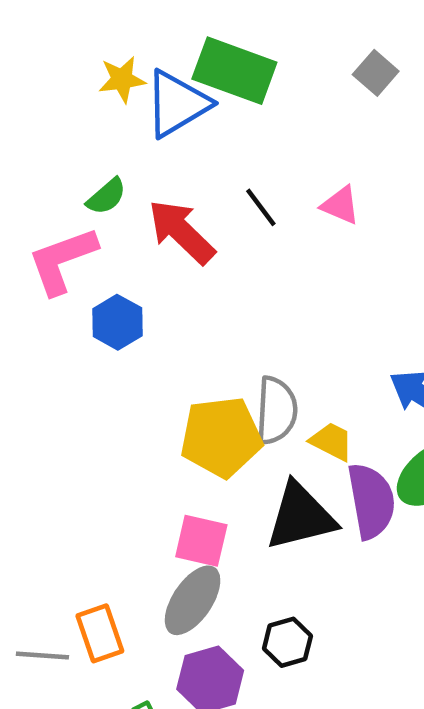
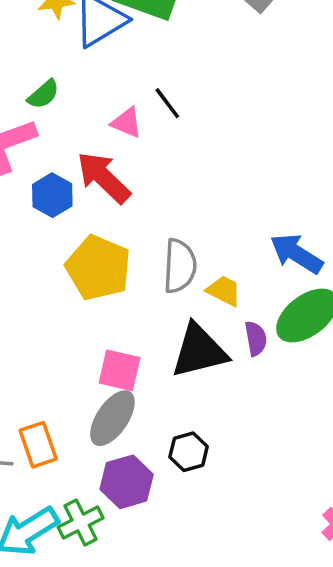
pink triangle: (340, 205) -> (127, 123), moved
red arrow: (181, 232) -> (104, 178), moved
yellow pentagon: (221, 437) -> (98, 268), moved, turned 30
purple semicircle: (371, 501) -> (256, 339), size x0.6

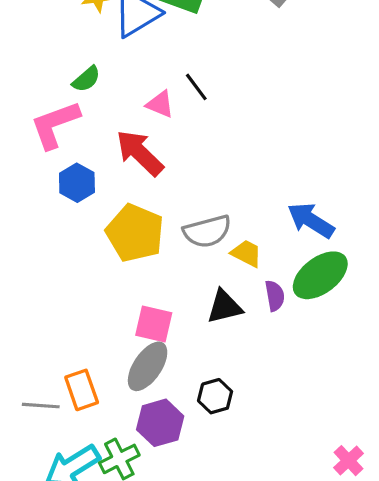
blue hexagon: (52, 195) -> (77, 183), moved
gray semicircle: (180, 266) -> (207, 231), turned 72
black triangle: (199, 351) -> (224, 307), size x0.7

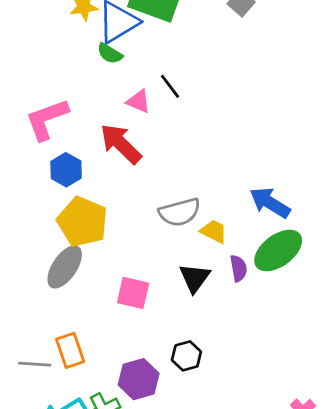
green semicircle: (86, 79) -> (110, 53), moved, turned 72
yellow pentagon: (135, 233) -> (82, 222), moved
black triangle: (224, 307) -> (195, 278), turned -40
gray ellipse: (148, 366) -> (65, 267), moved

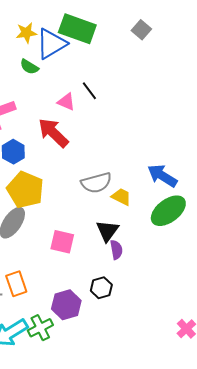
green semicircle: (110, 53) -> (29, 67), moved
purple semicircle: (238, 268) -> (116, 250), moved

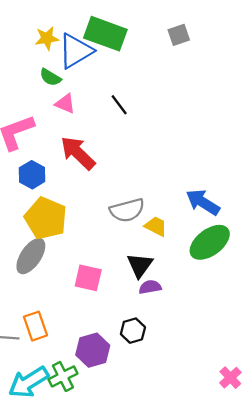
gray square: (141, 30) -> (179, 35), turned 30
pink triangle: (66, 102) -> (65, 104), moved
purple semicircle: (116, 250) -> (150, 287), turned -90

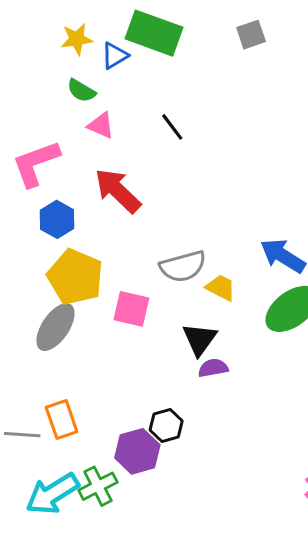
blue triangle: (76, 51) -> (115, 56), size x0.6
pink square: (88, 278) -> (131, 309), moved
black hexagon: (133, 331) -> (166, 426), moved

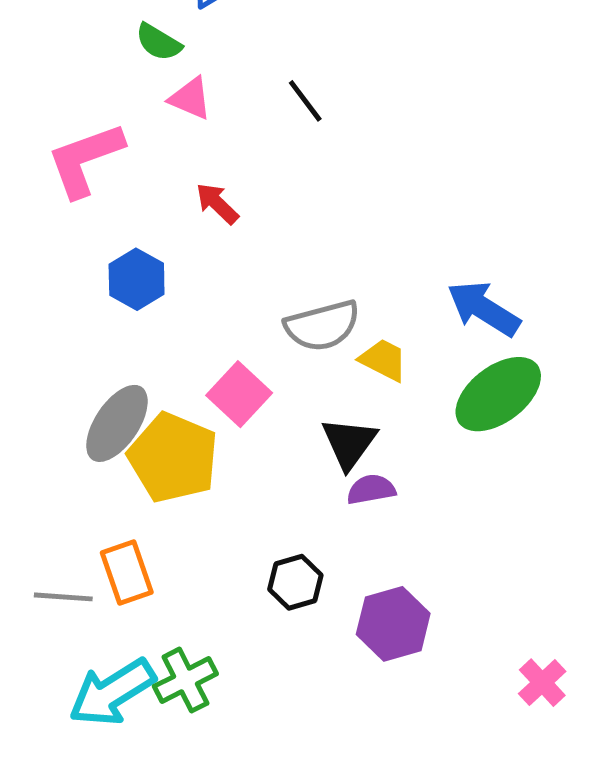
red arrow: (118, 191) -> (217, 203), size x0.6
blue hexagon: (57, 219) -> (137, 279), moved
yellow pentagon: (75, 277) -> (173, 458), moved
pink square: (131, 309) -> (239, 394), turned 30
purple hexagon: (137, 451) -> (393, 624), moved

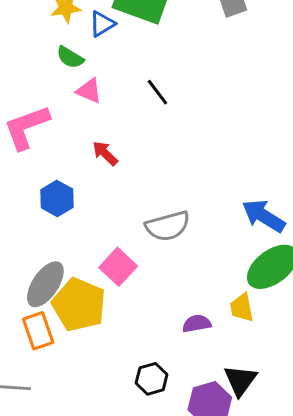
yellow trapezoid: (383, 360) -> (242, 308), moved, turned -128
black triangle: (349, 443) -> (240, 380), moved
orange rectangle: (127, 573) -> (38, 331), moved

